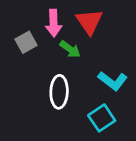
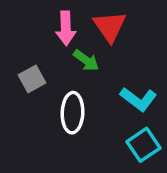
gray square: (26, 42) -> (32, 79), moved
cyan square: (102, 118) -> (143, 145), moved

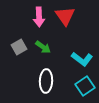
green arrow: (86, 60) -> (43, 47), moved
white ellipse: (73, 113) -> (46, 81), moved

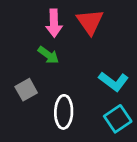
gray square: (19, 47) -> (26, 90), moved
green arrow: (43, 47) -> (48, 55), moved

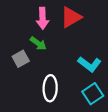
red triangle: (90, 22) -> (71, 17), turned 35
gray square: (26, 90) -> (21, 59), moved

